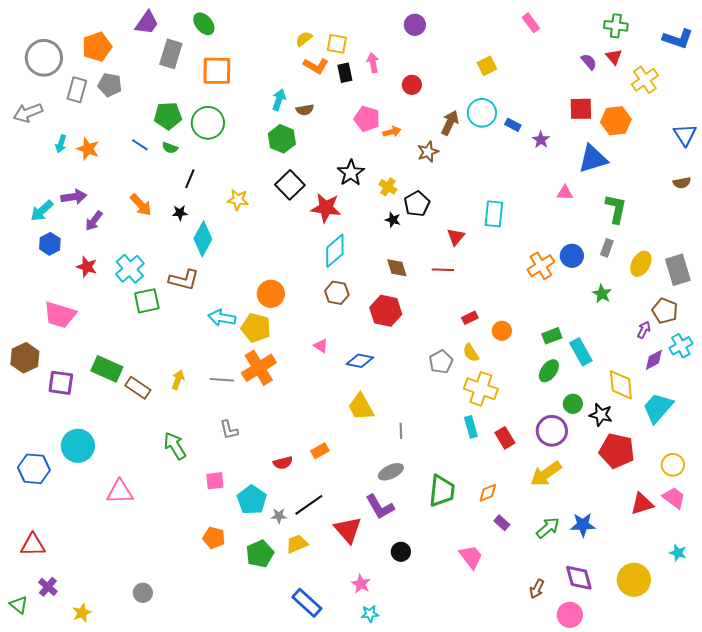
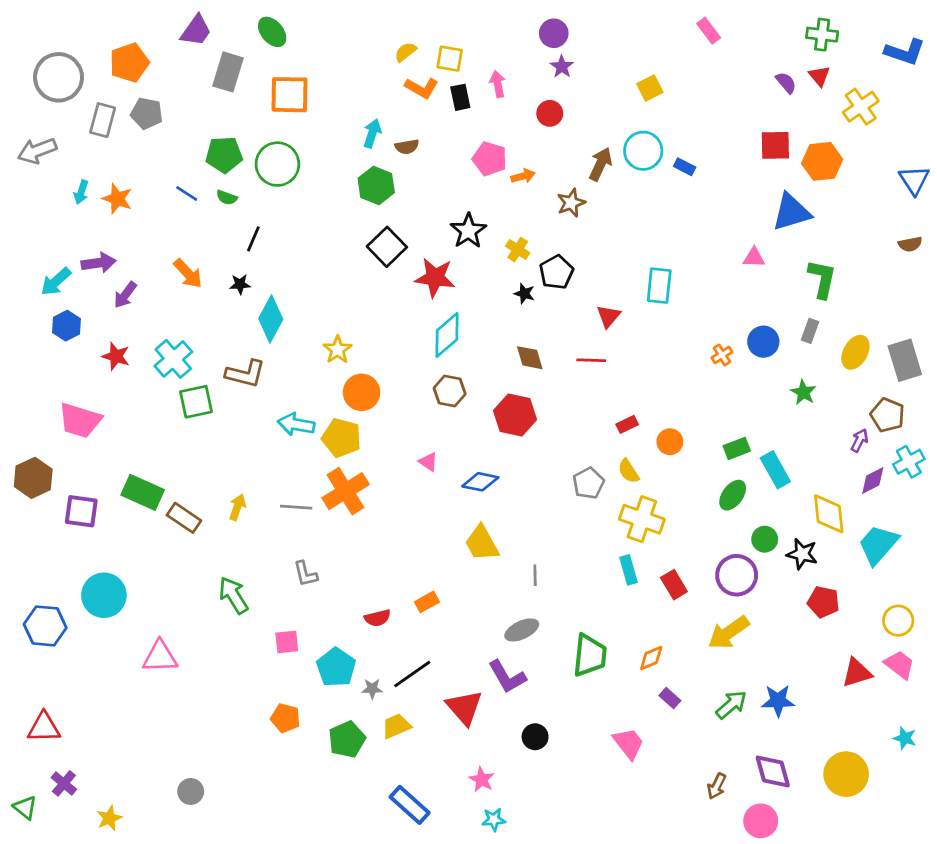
purple star: (541, 140) -> (562, 67), moved
yellow star: (238, 200) -> (338, 350), moved, turned 30
orange cross: (541, 266) -> (722, 355), size x0.6
red pentagon: (617, 451) -> (823, 602), size x0.7

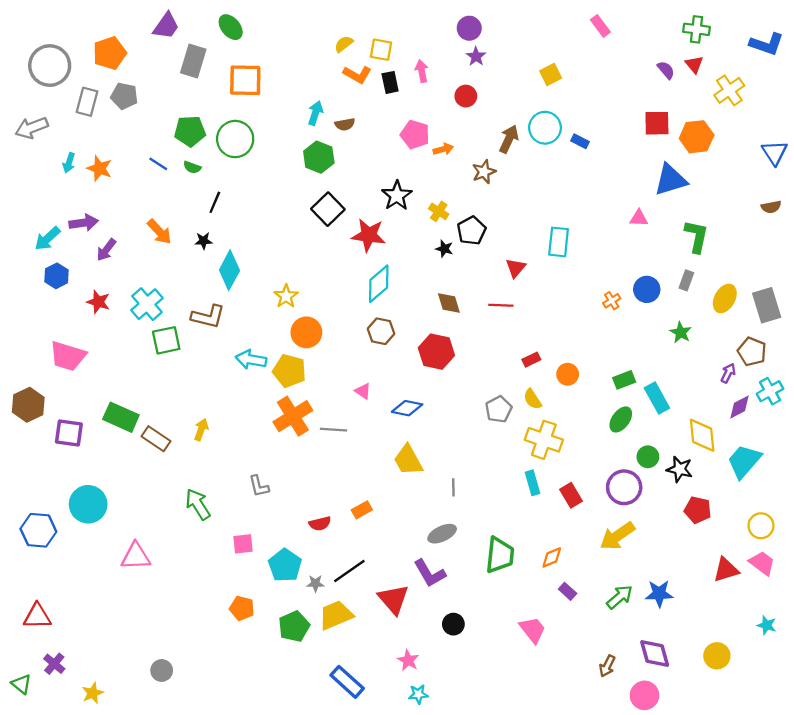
gray line: (296, 507) -> (334, 430), moved
yellow trapezoid: (396, 726) -> (336, 615), size x1.4
yellow circle: (846, 774) -> (717, 656), size x0.7

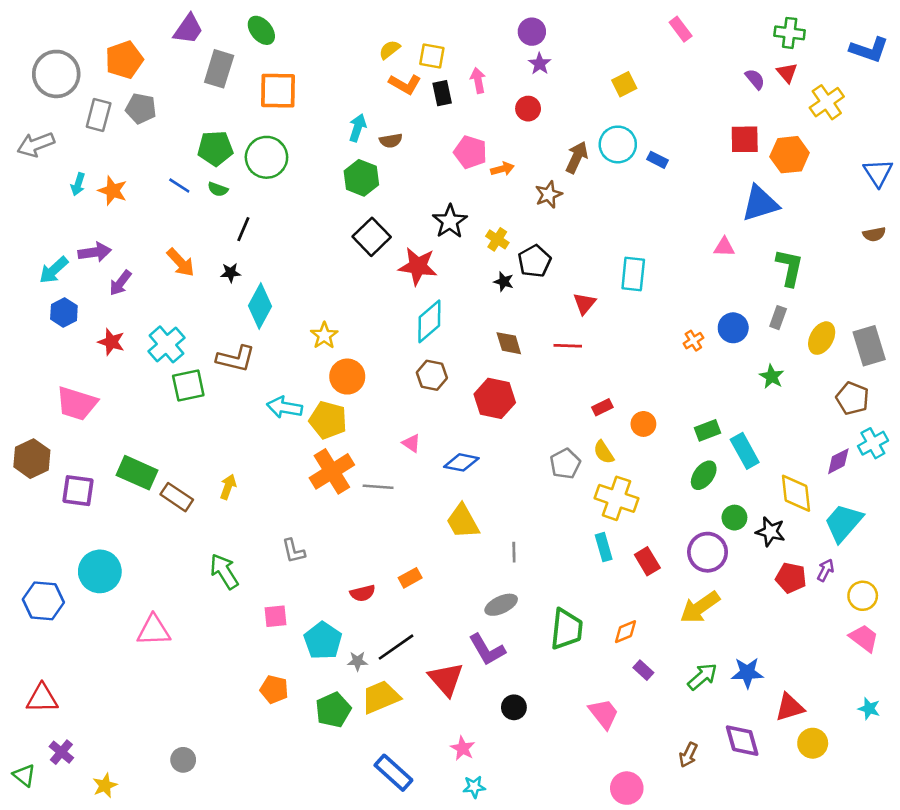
purple arrow: (728, 373) -> (825, 570), moved
red triangle: (726, 570) -> (790, 707), moved
pink circle: (644, 695) -> (627, 788), moved

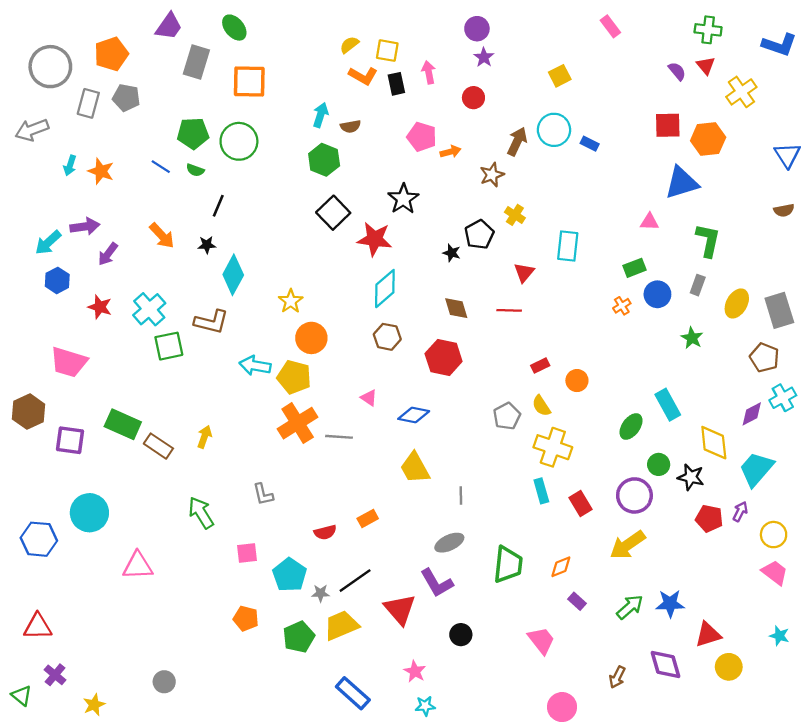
yellow cross: (497, 239) -> (515, 215), moved
green rectangle: (708, 430) -> (634, 268), moved

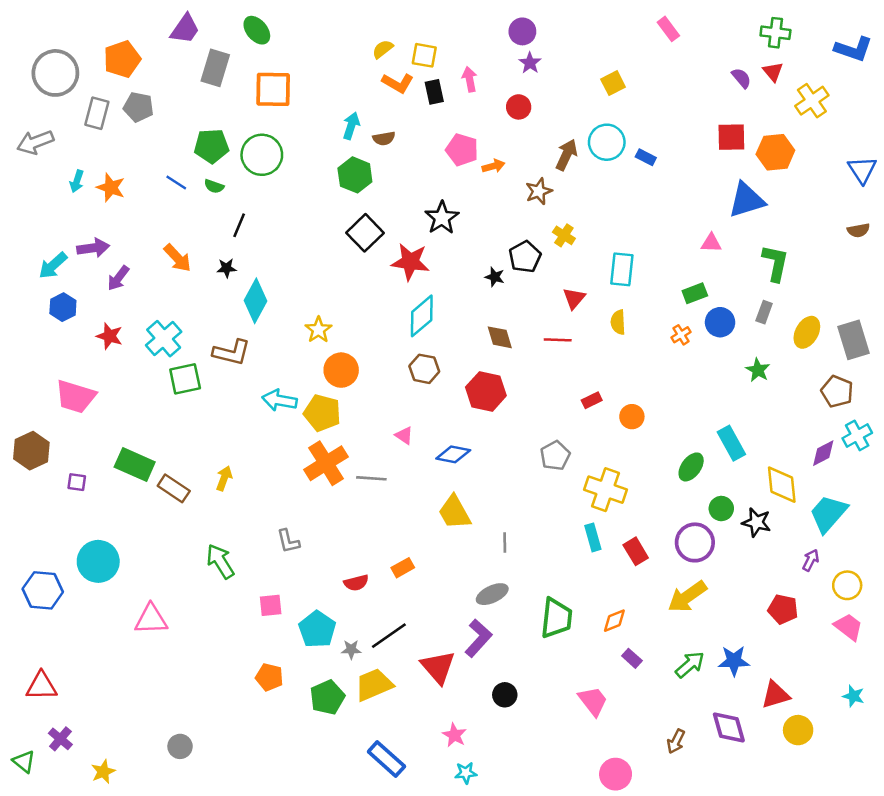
yellow semicircle: (541, 406) -> (618, 322), moved, turned 30
purple square: (70, 440) -> (77, 482), size x0.6
red pentagon: (709, 518) -> (783, 609), moved
purple L-shape: (437, 583) -> (478, 638), turned -108

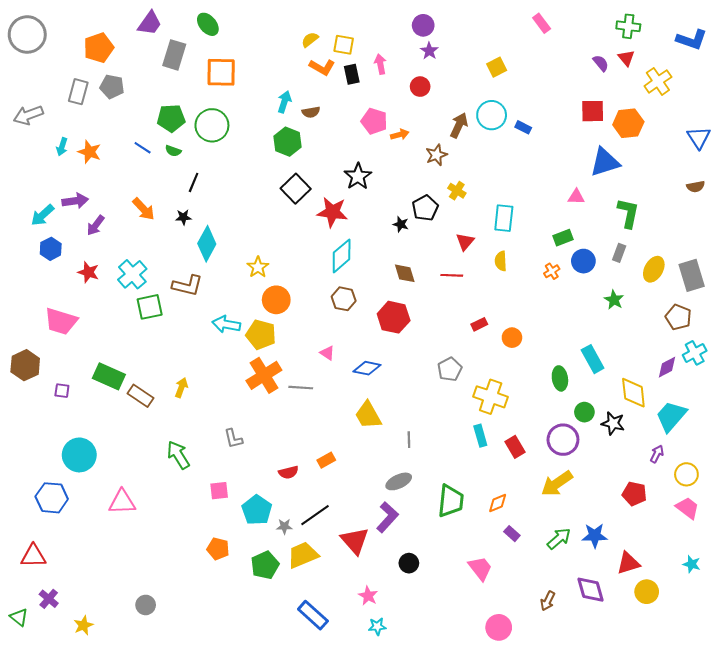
gray circle: (55, 73) -> (27, 35), moved
green ellipse: (691, 467) -> (560, 378), turned -45
blue hexagon: (43, 590) -> (52, 498), moved

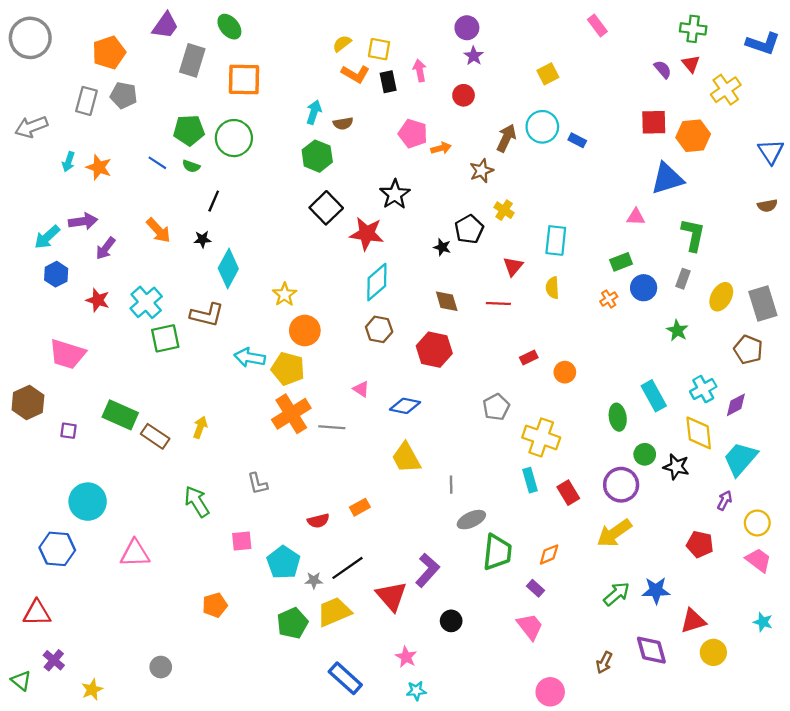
cyan cross: (695, 353) -> (703, 389), moved
gray ellipse: (399, 481) -> (471, 520), moved
purple rectangle: (512, 534) -> (536, 588), moved
orange pentagon: (218, 549) -> (215, 605), moved, turned -30

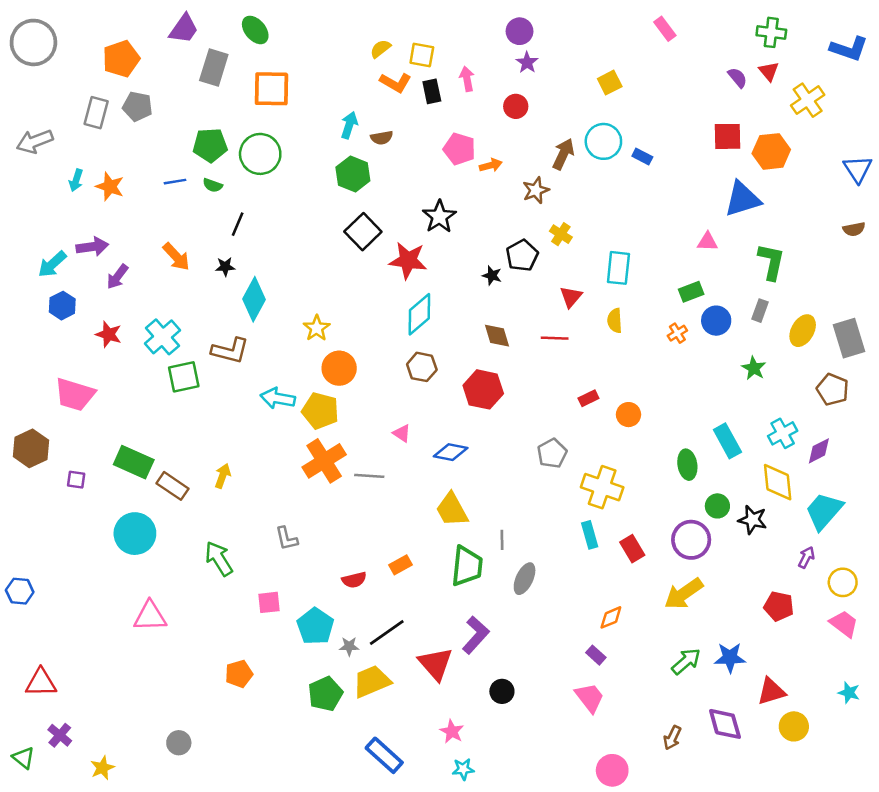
blue line: (157, 163) -> (175, 182), turned -42
cyan circle: (88, 502) -> (135, 534), moved
gray ellipse: (471, 520) -> (525, 579), turned -40
blue hexagon: (57, 549) -> (20, 591), moved, size x0.7
green trapezoid: (497, 552) -> (467, 566), moved

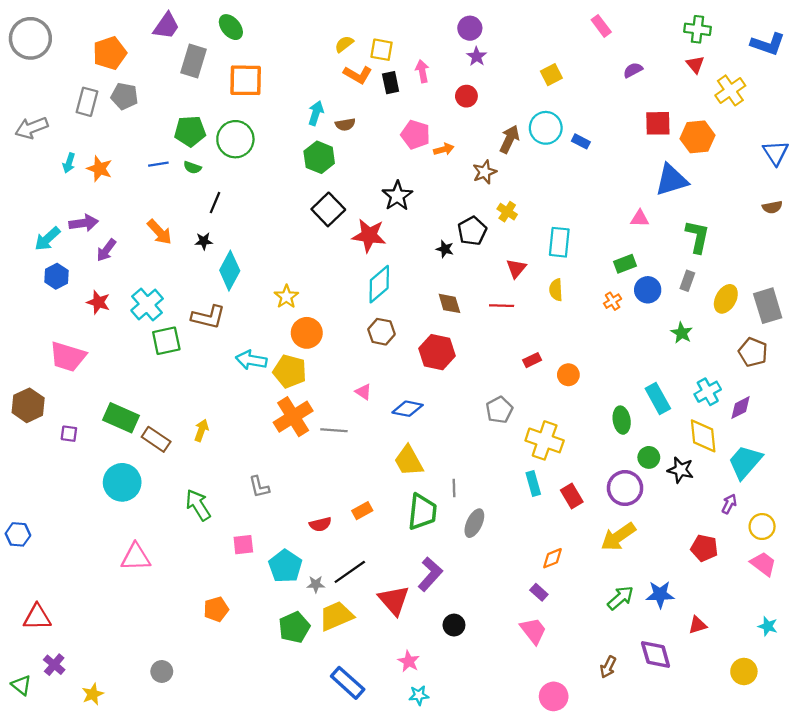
purple semicircle: (737, 78) -> (633, 70), moved, turned -78
red triangle: (771, 691) -> (697, 625), size x0.7
yellow circle: (794, 726) -> (744, 671), moved

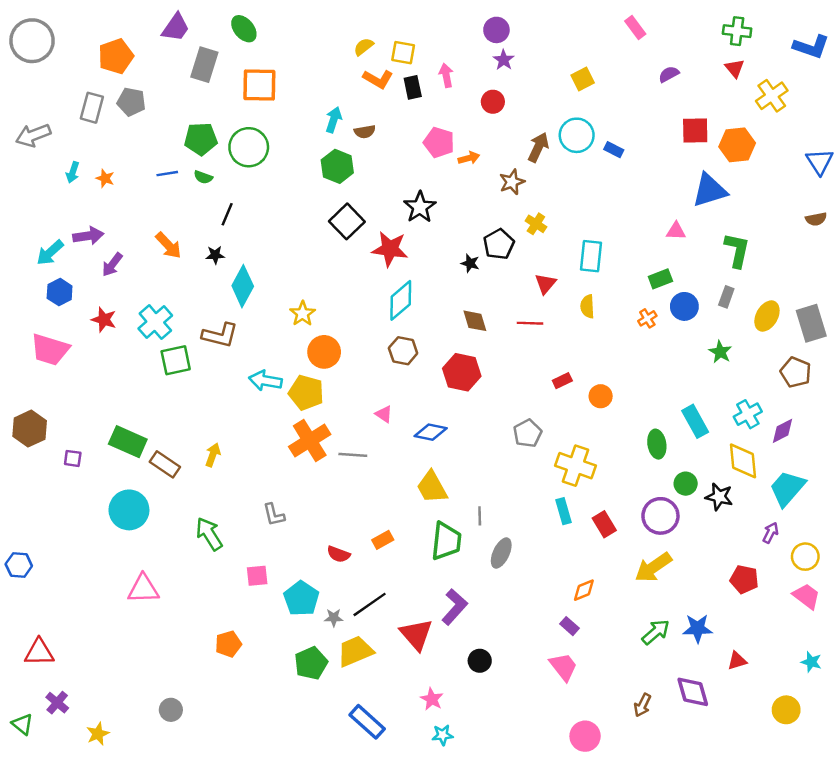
orange star: (99, 169) -> (105, 178), size x0.7
pink trapezoid: (68, 357) -> (50, 350), moved
red semicircle: (320, 524) -> (338, 554), turned 35

